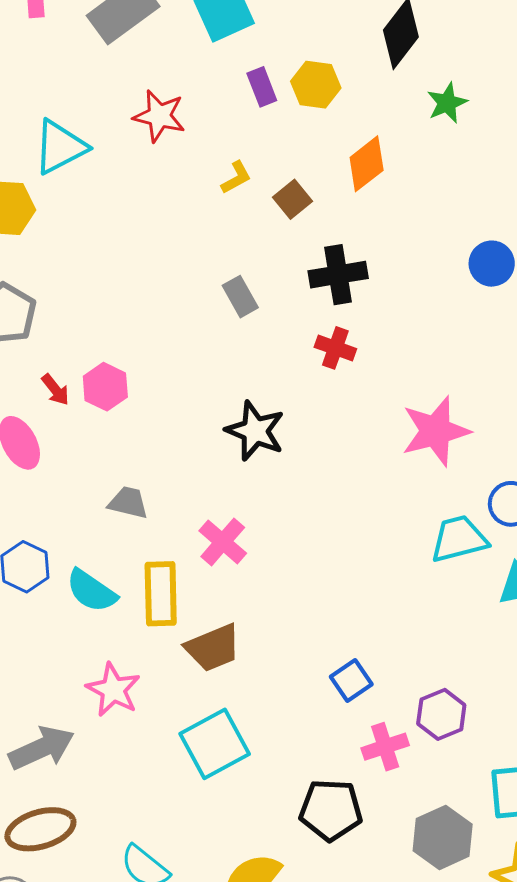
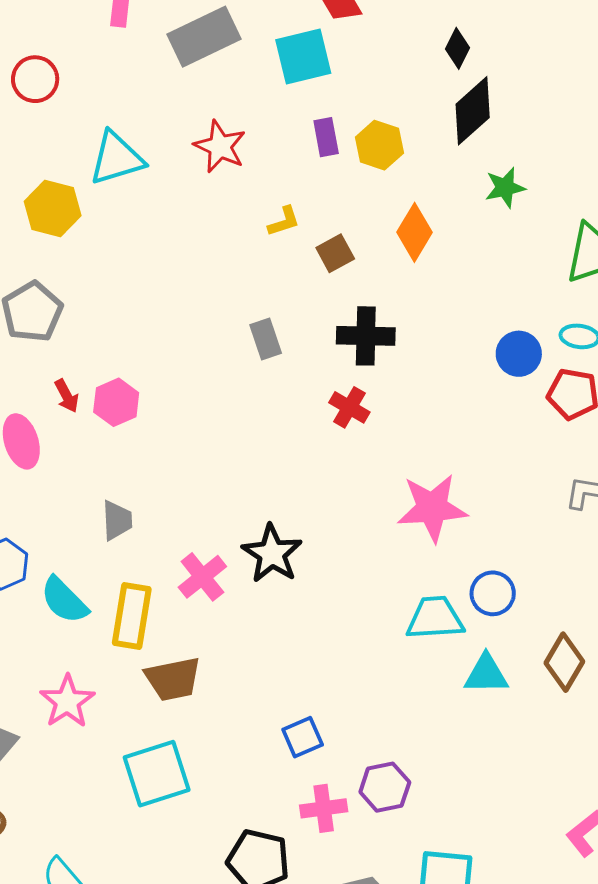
orange diamond: (367, 164) -> (415, 232), turned -32
black star: (255, 431) -> (272, 554), moved
gray trapezoid: (128, 503) -> (117, 520), turned 63

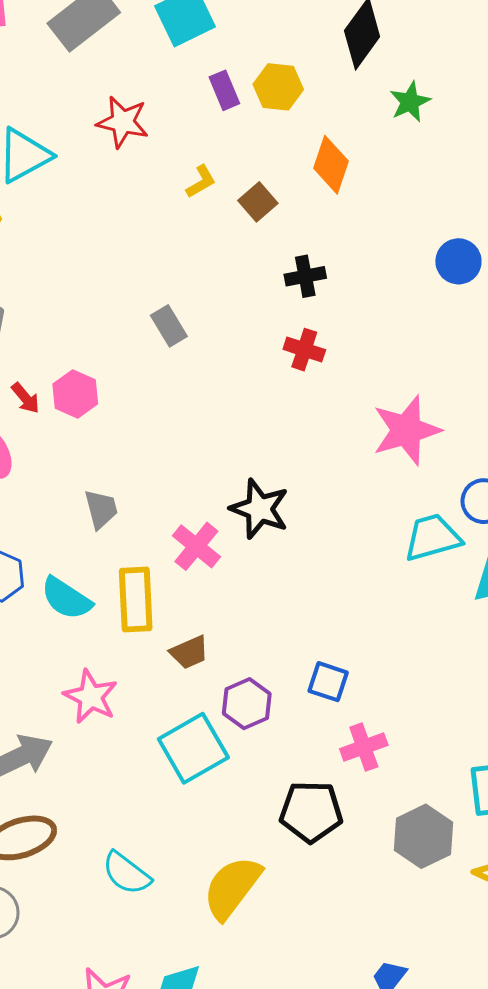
black cross: (366, 336) -> (305, 276), size x0.7
gray rectangle: (266, 339) -> (169, 326), moved
brown trapezoid: (173, 679) -> (189, 652), size x0.7
blue square: (303, 737) -> (328, 682), turned -36
purple hexagon: (385, 787) -> (247, 704), moved

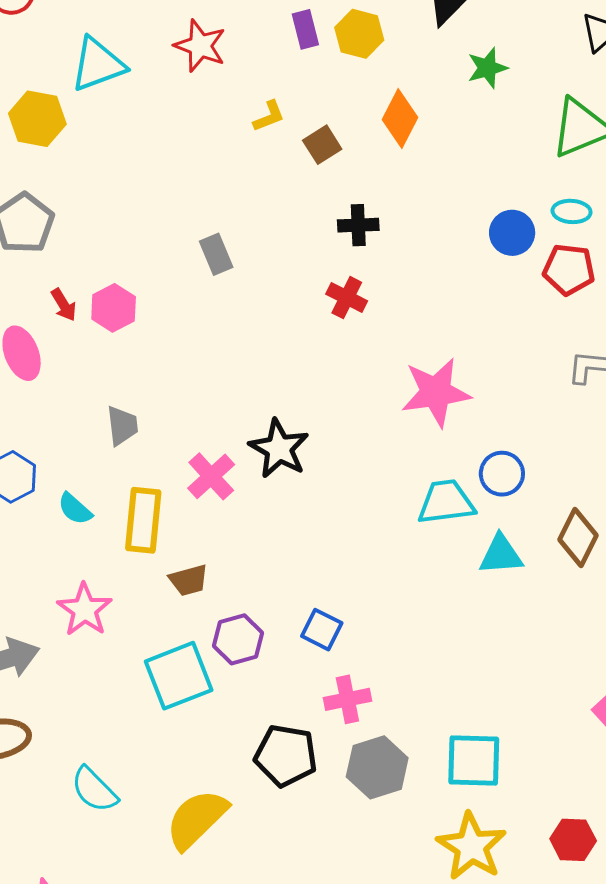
cyan semicircle: (66, 598) -> (75, 509), size x0.7
gray hexagon: (423, 836) -> (377, 767), moved

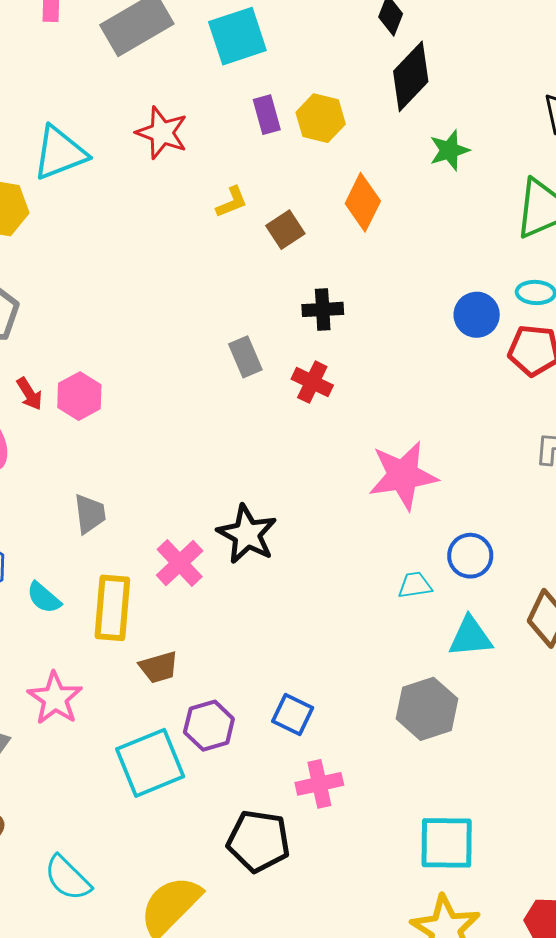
gray rectangle: (216, 254) -> (245, 357), moved
cyan trapezoid: (446, 502) -> (415, 585), size x0.6
gray hexagon: (377, 767) -> (427, 709), moved

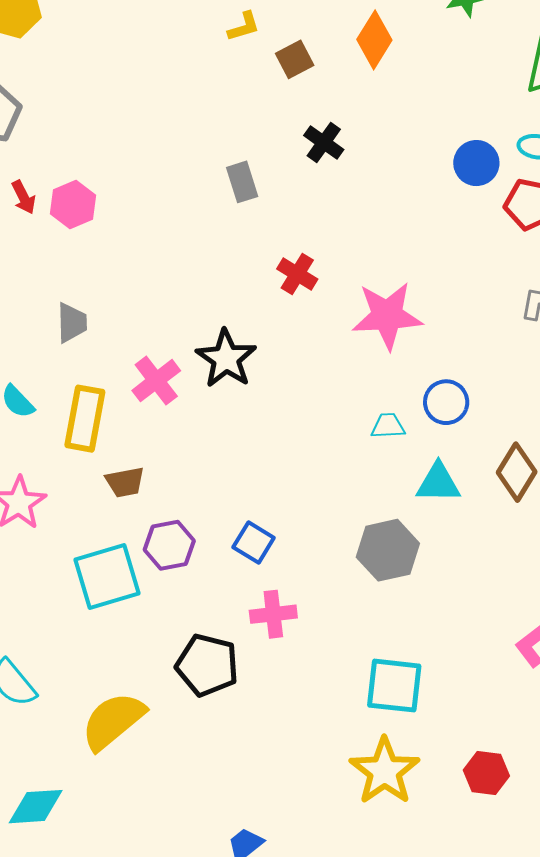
black cross: (323, 309) -> (324, 142), turned 33
red cross: (312, 382) -> (297, 274), moved

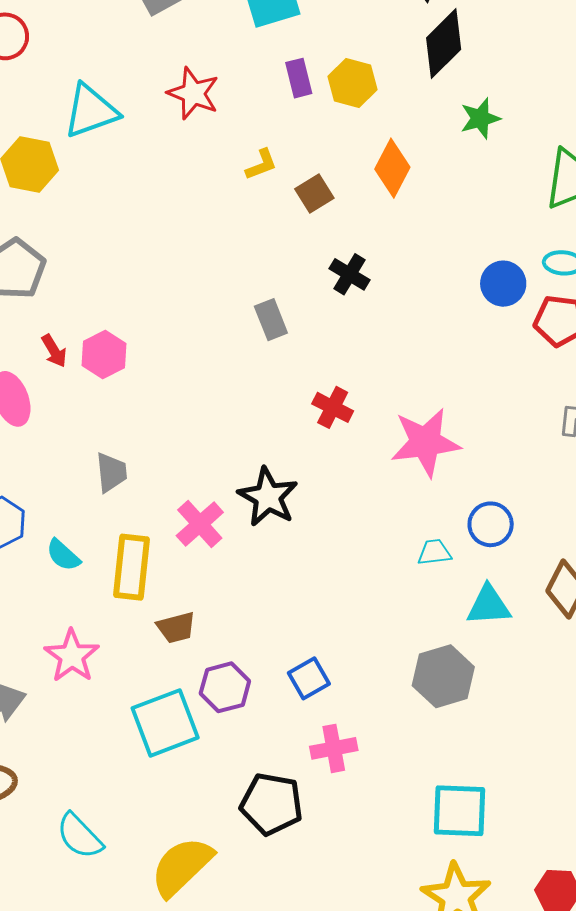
blue square: (254, 543) -> (309, 678), turned 33

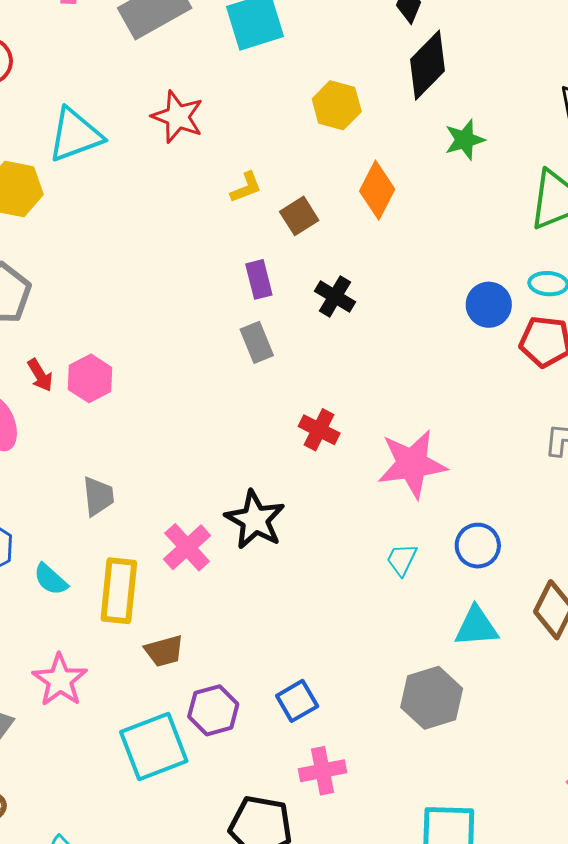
purple rectangle: (299, 78) -> (259, 279), moved
cyan trapezoid: (434, 552) -> (402, 560), moved, turned -57

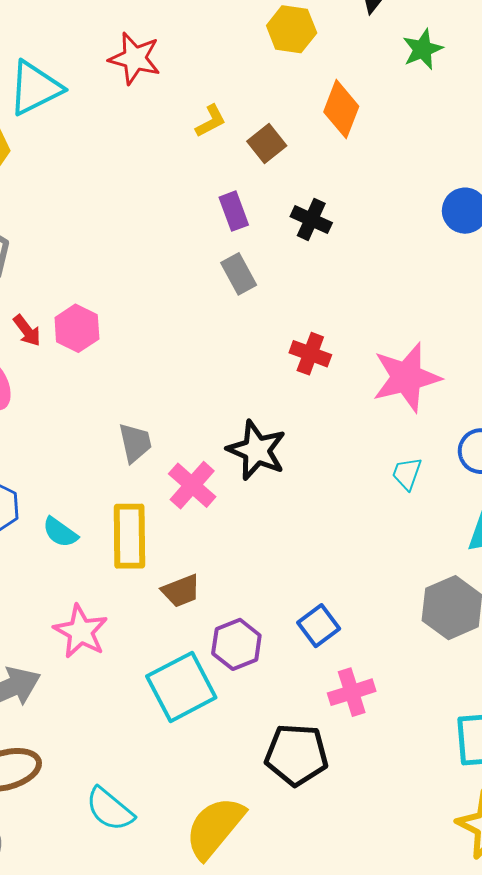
gray trapezoid: (98, 496) -> (135, 443), moved

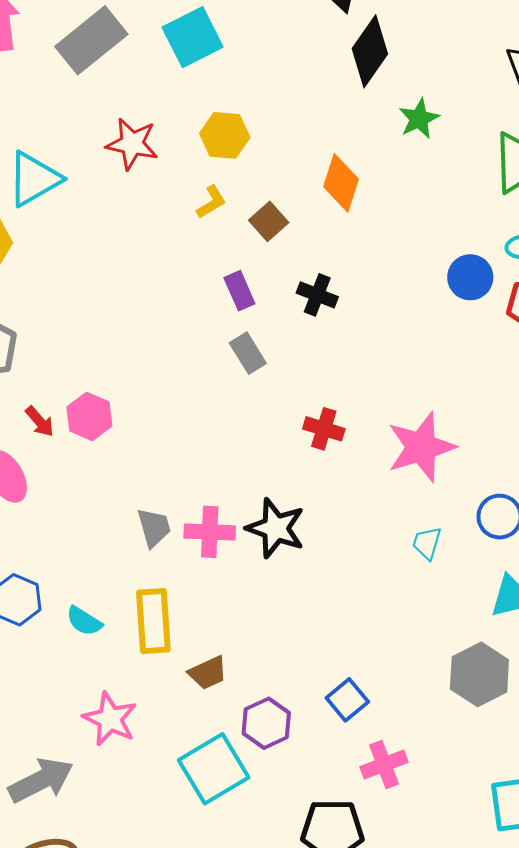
yellow hexagon: (292, 29) -> (225, 135), moved
pink cross: (192, 485) -> (210, 532), moved, turned -36

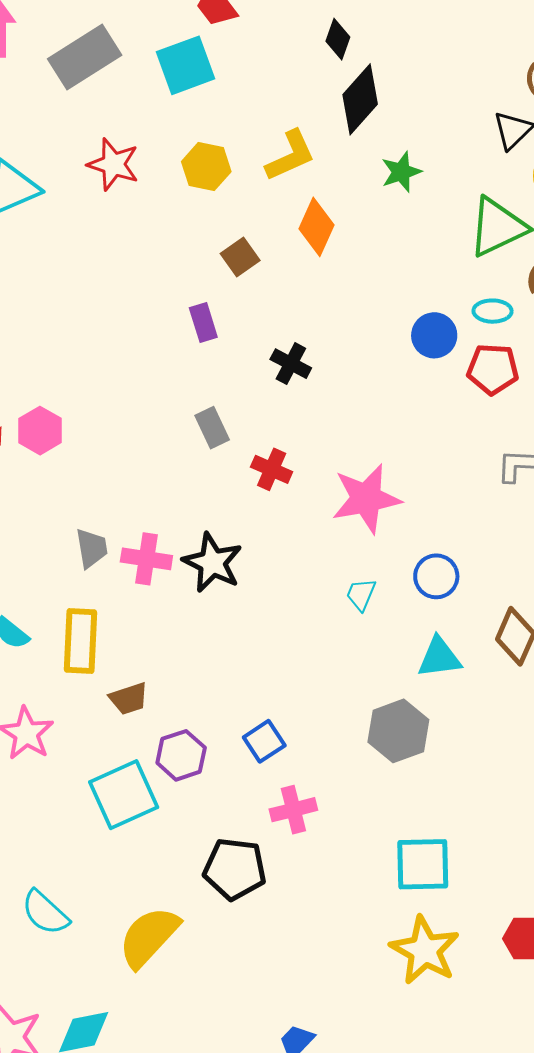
yellow L-shape: (211, 202) -> (290, 156), moved, size x1.6
black cross: (317, 295) -> (291, 364), moved
gray rectangle: (248, 353) -> (212, 428), moved

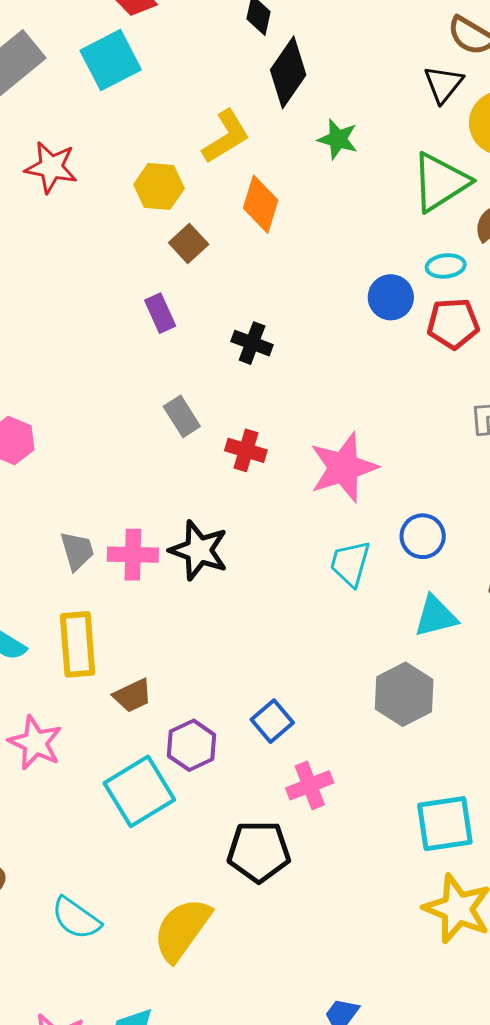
yellow hexagon: (206, 167) -> (159, 186), moved
green star: (401, 172) -> (338, 139), turned -30
cyan trapezoid: (361, 594) -> (350, 563), size x1.4

